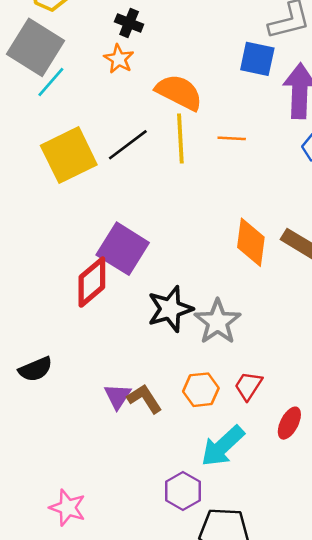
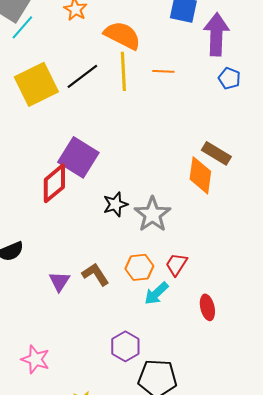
orange diamond: (251, 242) -> (200, 175), moved
black star: (170, 309) -> (115, 204), size x0.7
purple triangle: (118, 396) -> (59, 281), moved
red ellipse: (289, 423) -> (207, 307), moved, turned -40
cyan arrow: (223, 446) -> (156, 293), moved, size x0.7

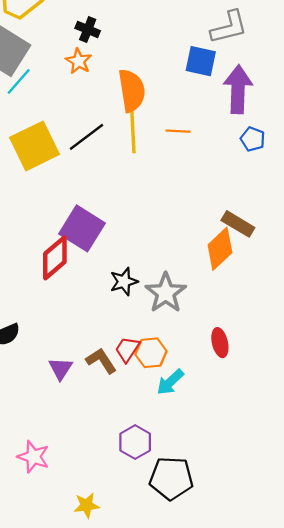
orange semicircle: (122, 35) -> (132, 91), turned 54
orange diamond: (200, 175) -> (220, 249), turned 39
red trapezoid: (176, 264) -> (127, 349), moved
red ellipse: (207, 307) -> (220, 343), moved

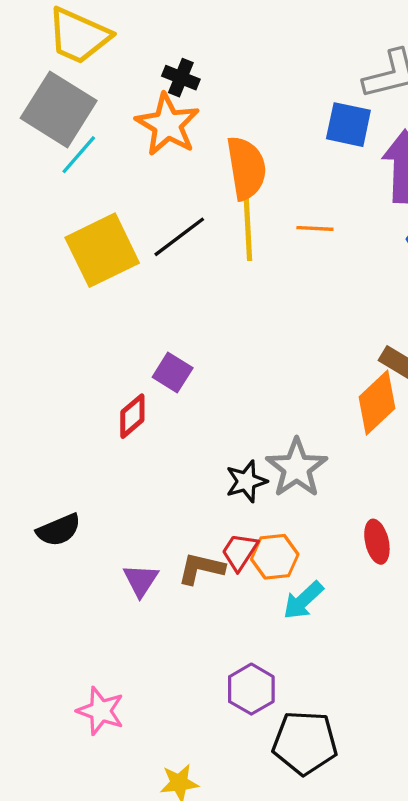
orange star: (79, 61) -> (168, 125), size x1.6
purple square: (82, 228) -> (173, 372), size x0.6
red diamond: (55, 258) -> (132, 416), size x0.7
black star: (124, 282) -> (246, 481), moved
brown L-shape: (101, 361) -> (201, 568), turned -44

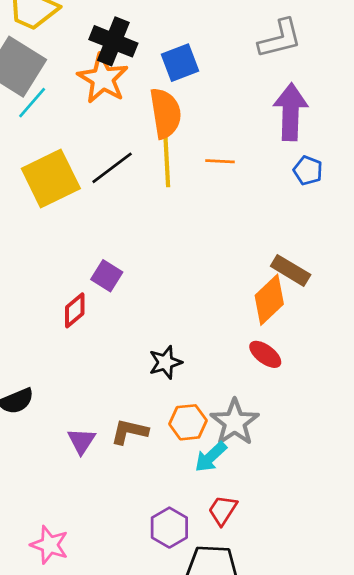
black cross: (181, 78) -> (113, 41), size x1.6
blue square: (348, 125) -> (180, 63), moved, turned -33
gray star: (297, 468) -> (235, 422), moved
red ellipse: (377, 542) -> (265, 354), moved, turned -40
red trapezoid: (240, 552) -> (223, 510), moved

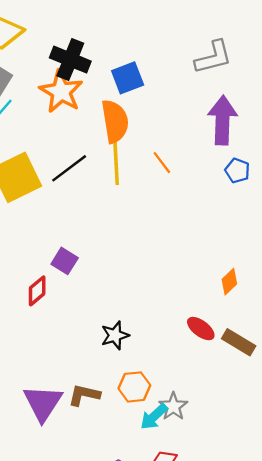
orange line: (220, 161) -> (162, 163), turned 50
brown rectangle: (291, 270) -> (239, 342), moved
orange diamond: (269, 300) -> (229, 282), moved, size x0.6
gray star: (235, 422) -> (173, 406), moved, size x0.7
purple triangle: (81, 441) -> (43, 403), size x1.6

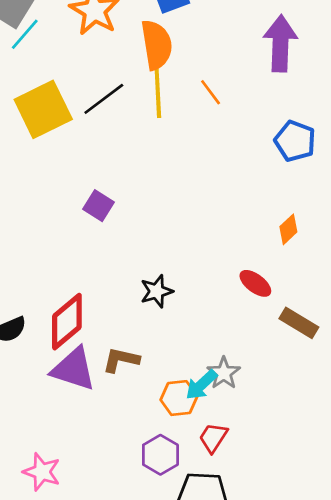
blue pentagon: (237, 171) -> (295, 141), moved, size x1.4
red diamond: (37, 291) -> (67, 322), moved, size x1.6
brown rectangle: (239, 342) -> (299, 323), moved
orange hexagon: (134, 387) -> (179, 398), moved
purple triangle: (43, 403) -> (73, 369), turned -45

